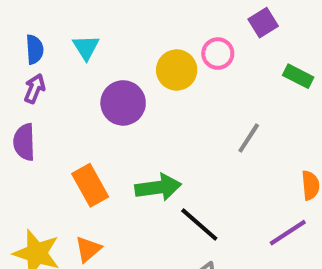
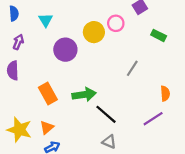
blue semicircle: (35, 49) -> (14, 13), moved

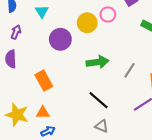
gray line: (132, 68) -> (130, 70), moved
green arrow: (84, 95) -> (98, 62), moved
orange triangle: (47, 127) -> (43, 113), turned 40

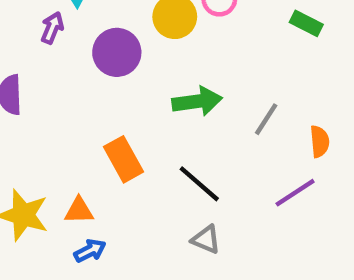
purple arrow: (16, 32) -> (52, 28), moved
orange rectangle: (44, 81) -> (123, 159), moved

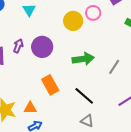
purple arrow: (52, 28) -> (18, 46), moved
purple circle: (117, 52) -> (42, 47), moved

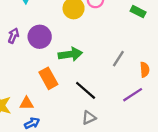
green arrow: (83, 59) -> (70, 54), moved
gray triangle: (87, 121) -> (89, 118), turned -48

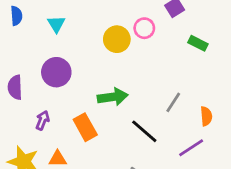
purple arrow: (13, 36) -> (43, 120), moved
purple circle: (40, 37) -> (56, 72), moved
black line: (86, 90) -> (144, 131), moved

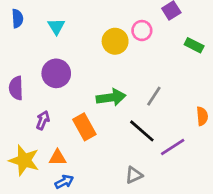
gray line: (173, 102) -> (154, 96), moved
purple line: (191, 148) -> (173, 147), moved

